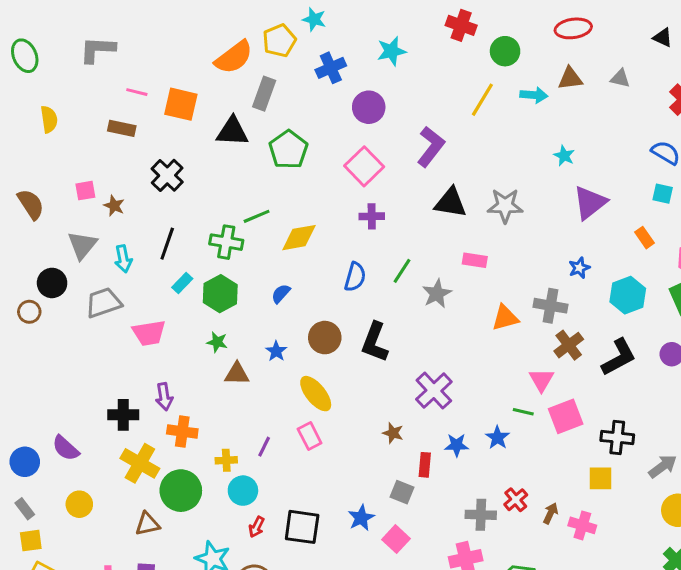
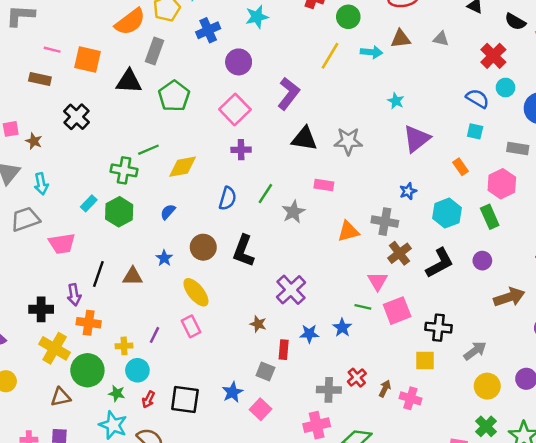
black line: (167, 244) -> (98, 274), moved
green star: (217, 342) -> (117, 393), moved

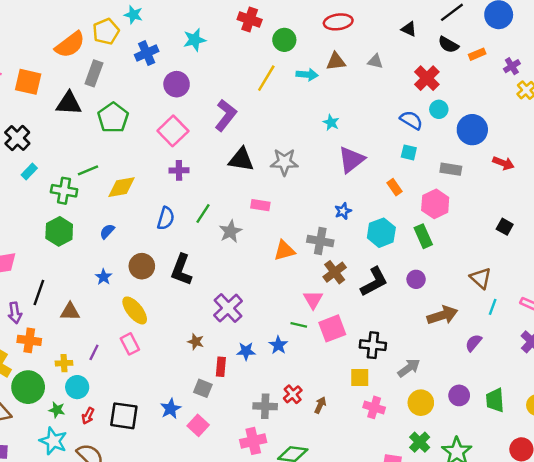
cyan rectangle: (89, 203) -> (29, 172), moved
brown triangle: (133, 276) -> (70, 312), moved
pink cross: (410, 398) -> (374, 407), moved

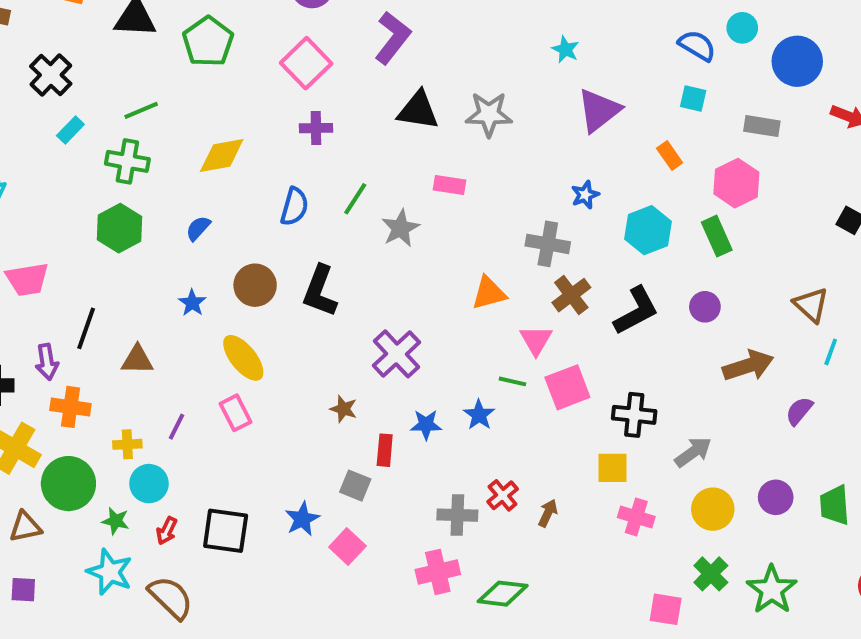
green line: (88, 170) -> (141, 110), moved
orange triangle: (284, 251) -> (489, 293), moved

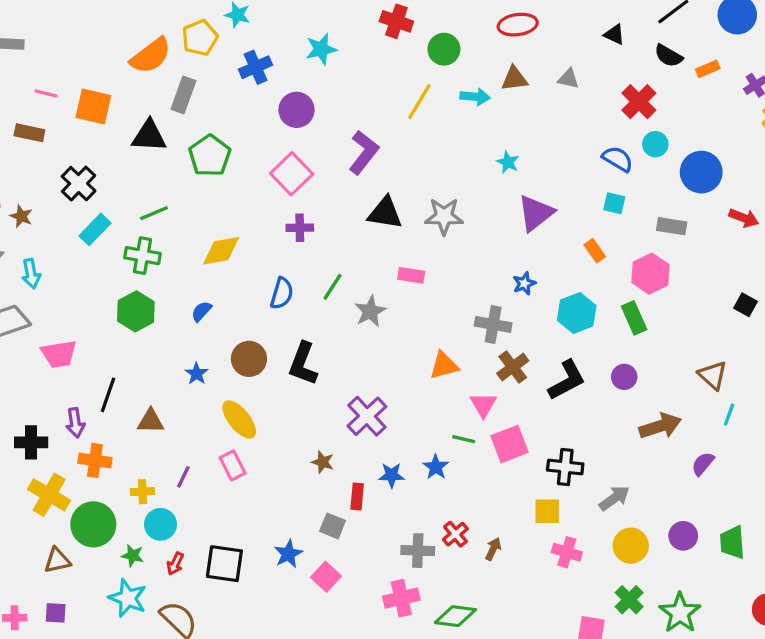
cyan rectangle: (70, 130) -> (95, 229), size x1.4

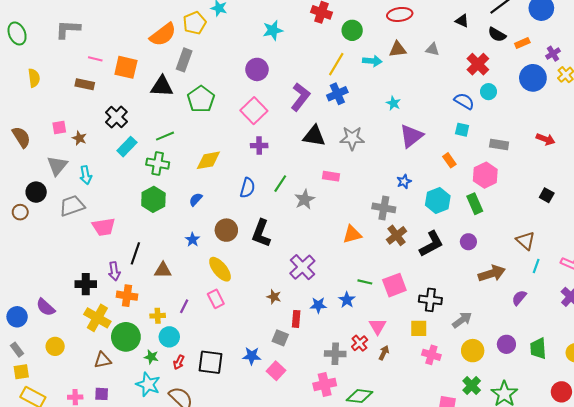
blue cross: (256, 67) -> (337, 94), moved
blue circle: (701, 172) -> (533, 78), moved
pink triangle: (483, 405) -> (378, 326), moved
blue star: (288, 554) -> (252, 356), turned 30

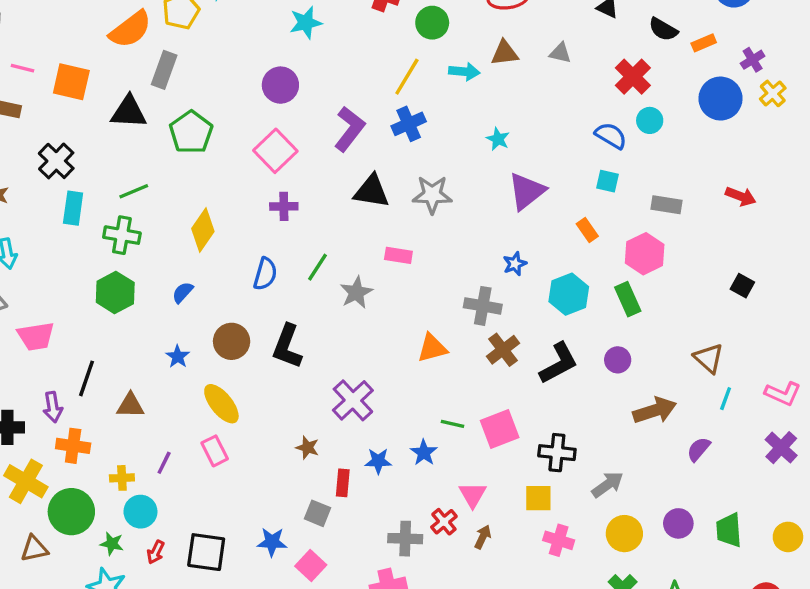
cyan rectangle: (127, 147) -> (73, 208), turned -36
yellow diamond: (208, 160) -> (203, 230), turned -45

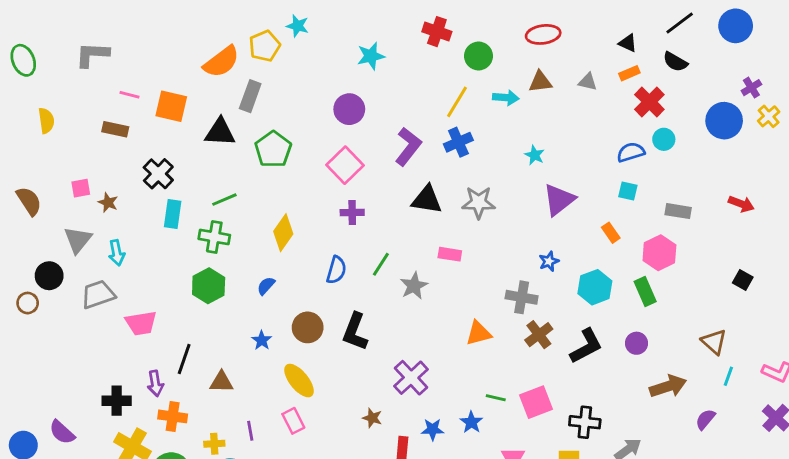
orange rectangle: (704, 43) -> (629, 73), moved
blue semicircle: (611, 136) -> (631, 152), turned -48
purple line: (164, 463) -> (250, 431), turned -36

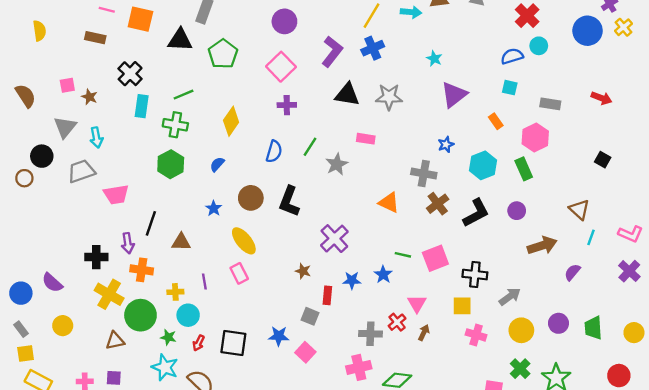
orange triangle: (479, 333) -> (389, 203), turned 40

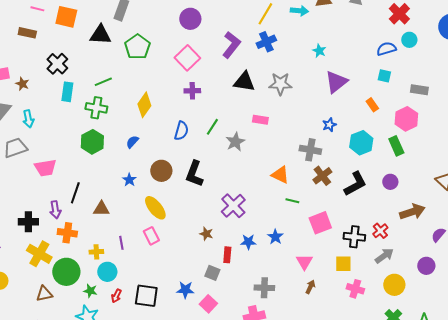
green line: (403, 255) -> (292, 201), moved
red cross: (397, 322) -> (380, 231), moved
purple circle: (558, 323) -> (426, 266), moved

